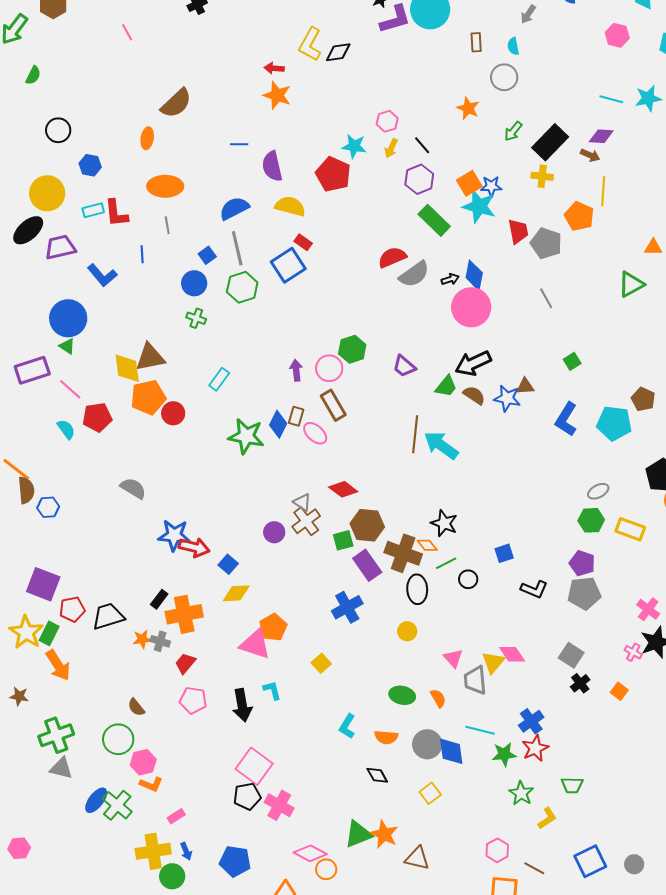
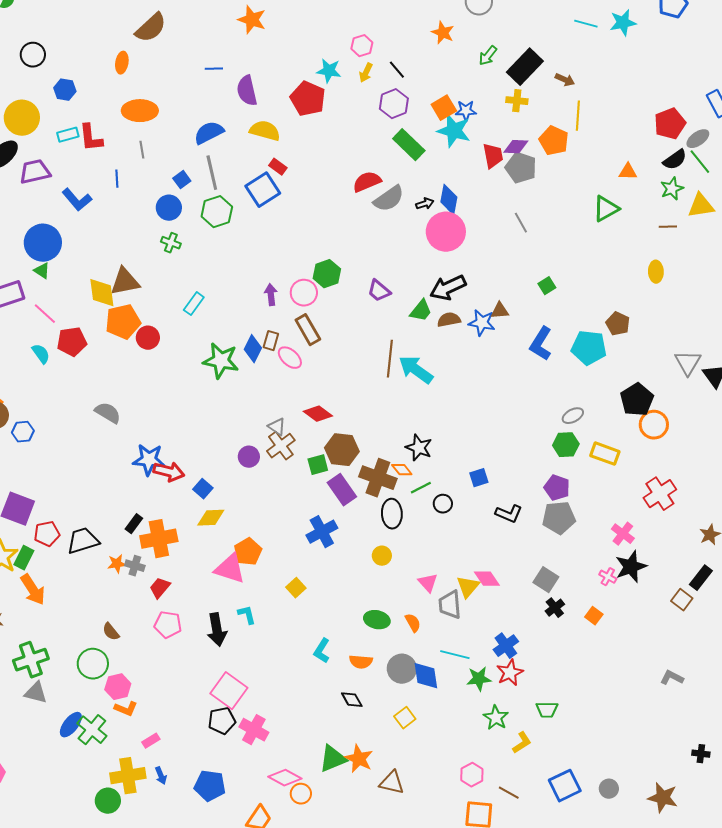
purple diamond: (601, 136) -> (516, 147), moved
brown semicircle: (474, 395) -> (449, 320), turned -45
green circle: (172, 876) -> (108, 801), moved

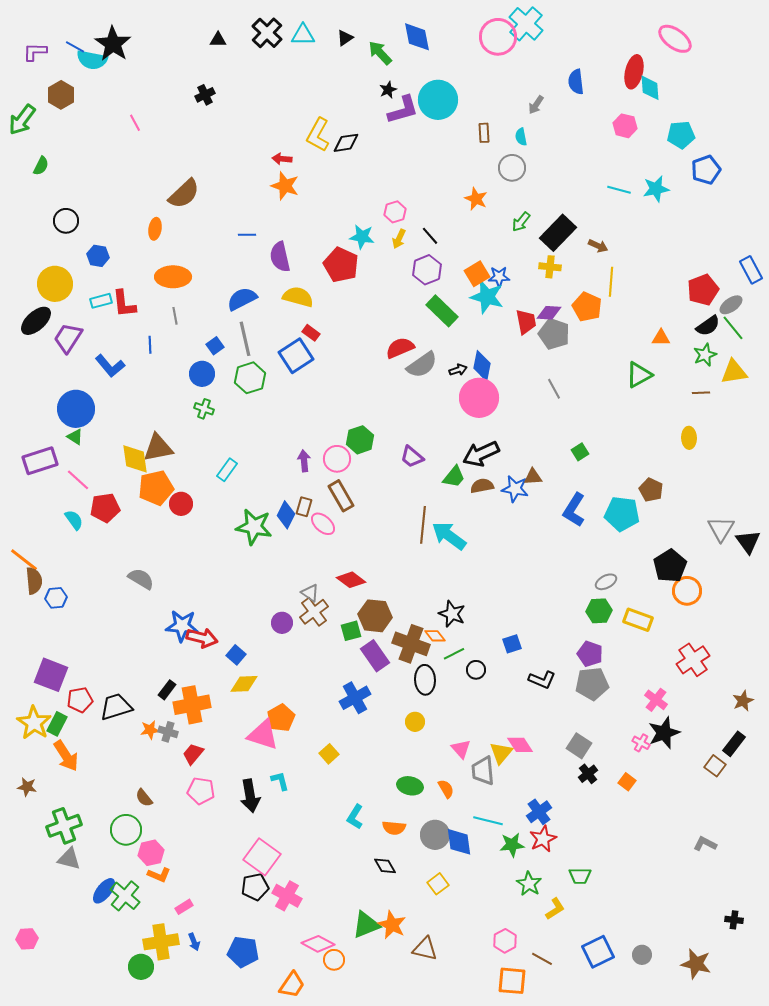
purple trapezoid: (35, 172) -> (68, 338), turned -44

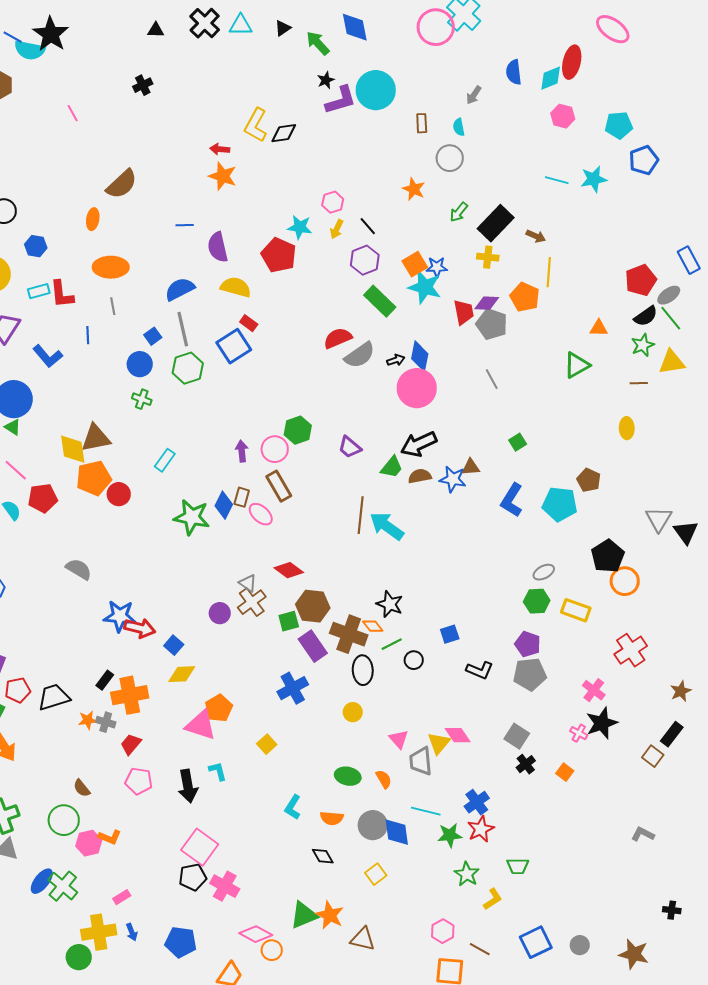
cyan diamond: (650, 88) -> (551, 78), moved, turned 72
orange L-shape: (159, 875) -> (110, 837), moved

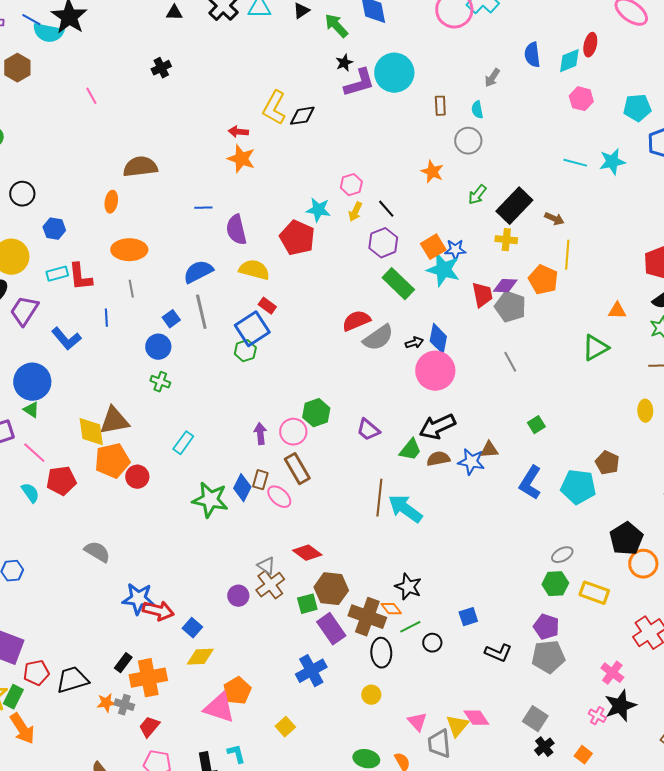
red ellipse: (572, 62) -> (590, 45), size x0.7
brown semicircle: (122, 184) -> (140, 167), turned -144
green hexagon: (188, 368) -> (245, 351), moved, size x0.7

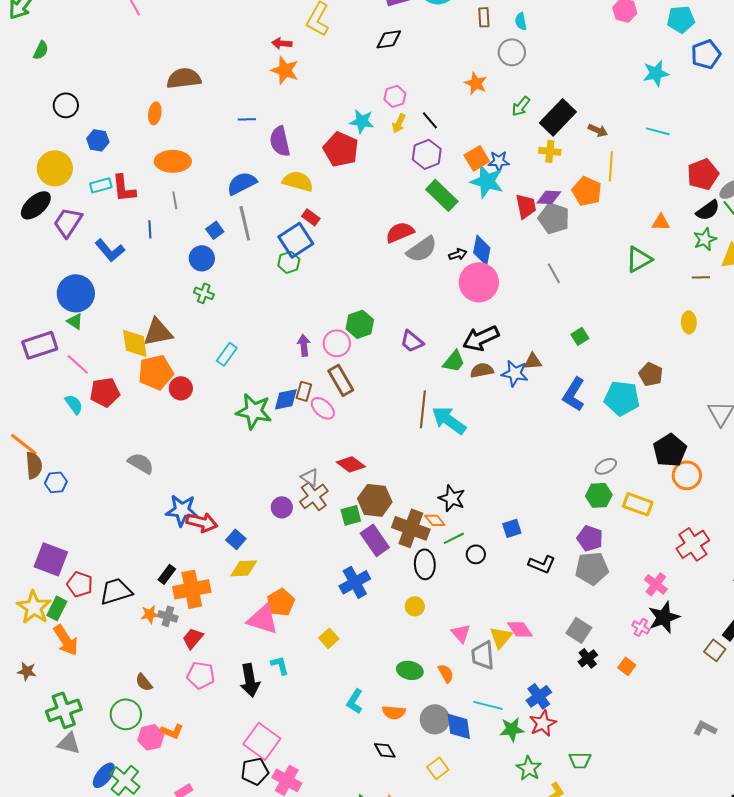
black diamond: (302, 116) -> (389, 39), moved
cyan line: (575, 163) -> (658, 131), moved
blue diamond: (242, 488) -> (286, 399), turned 52
red pentagon: (36, 673) -> (80, 584), turned 30

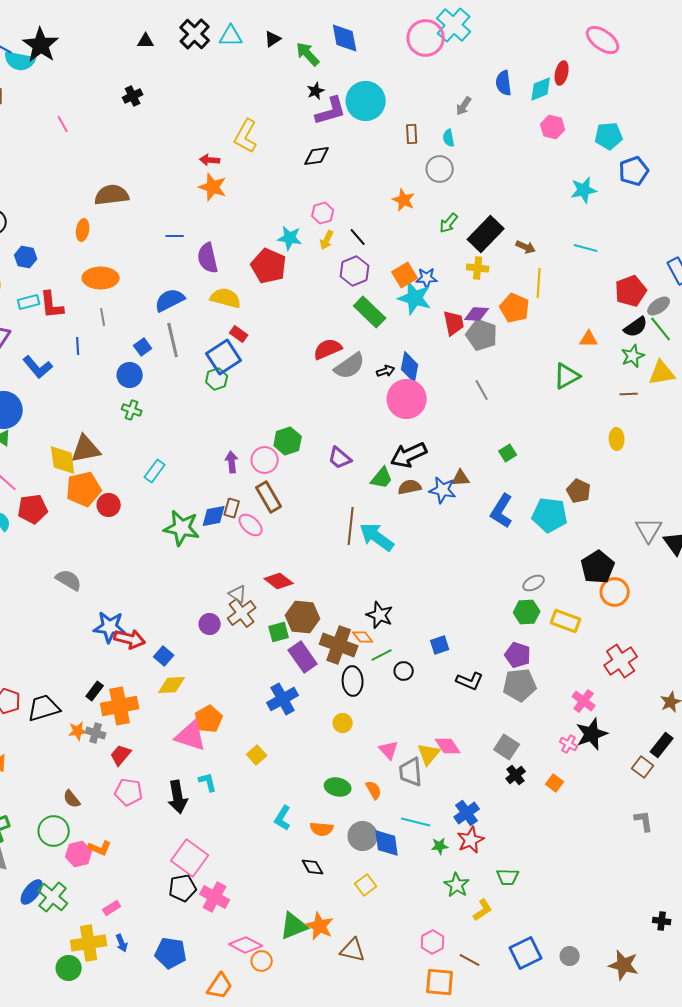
gray L-shape: (705, 728) -> (644, 821), moved, turned 55
green star: (512, 729) -> (440, 846), size x0.7

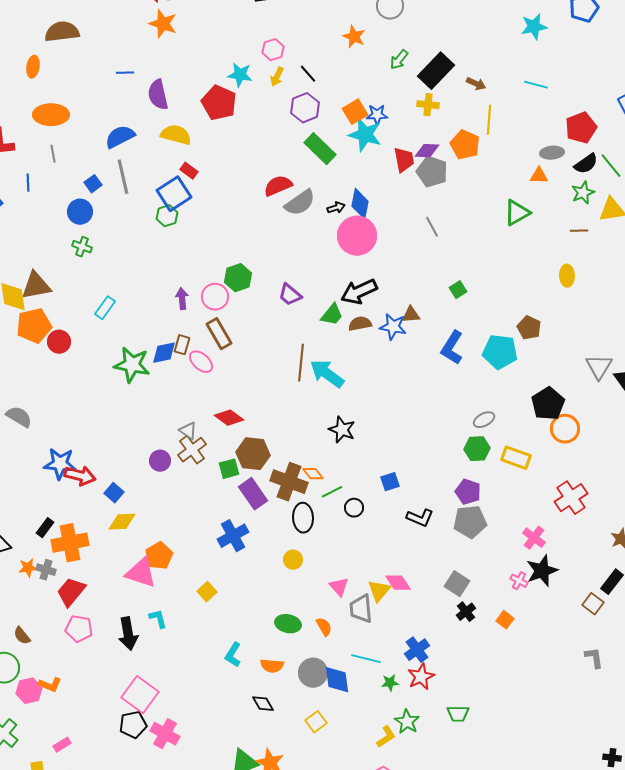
gray ellipse: (659, 306) -> (552, 153), moved, turned 30
black star: (380, 615) -> (342, 430), moved
red trapezoid: (121, 755) -> (71, 592), size x1.4
yellow L-shape: (483, 910) -> (386, 737), moved

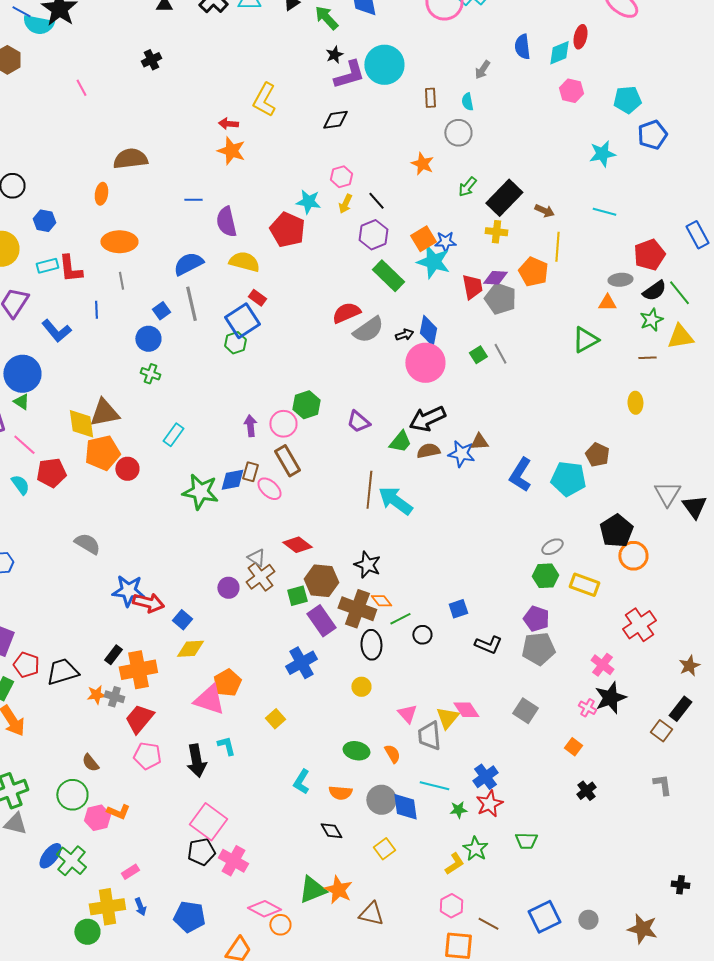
green square: (458, 290) -> (478, 355), moved
black star: (342, 430) -> (367, 565), moved
black cross: (466, 612) -> (586, 791), moved

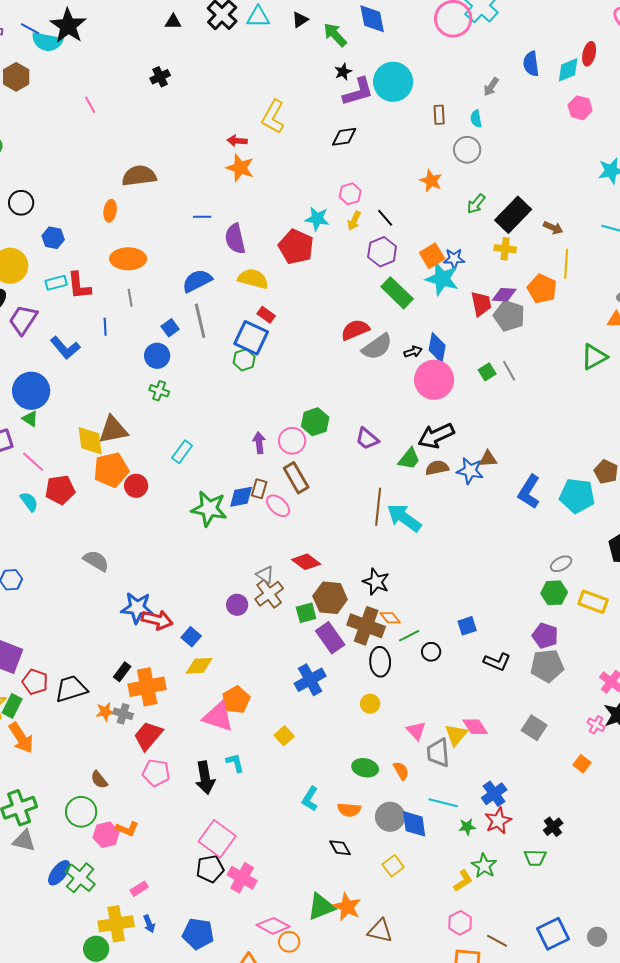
blue square: (242, 321) -> (251, 338), turned -32
black cross: (586, 791) -> (553, 827), moved

